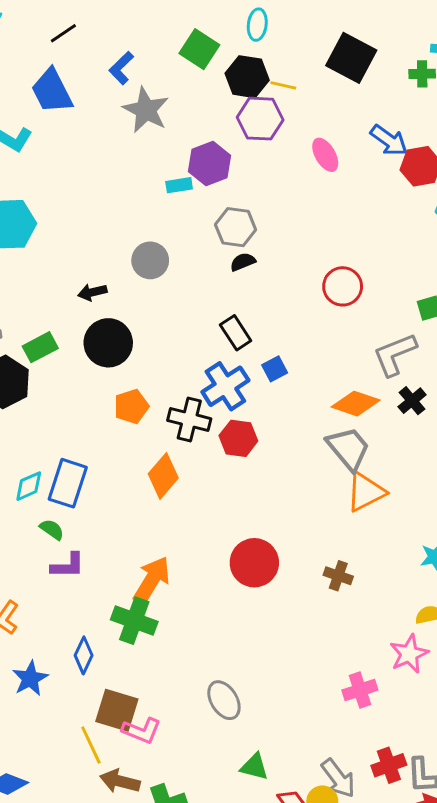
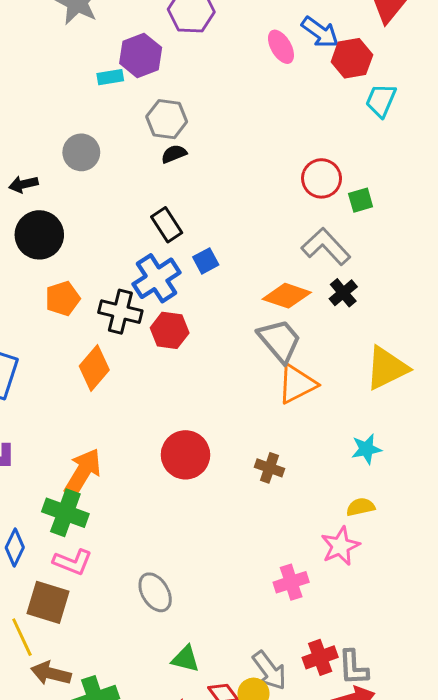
pink ellipse: (325, 155) -> (281, 47), moved
red circle: (343, 286) -> (322, 178), moved
gray L-shape: (395, 354) -> (326, 246), turned 69
pink L-shape: (142, 731) -> (73, 562), moved

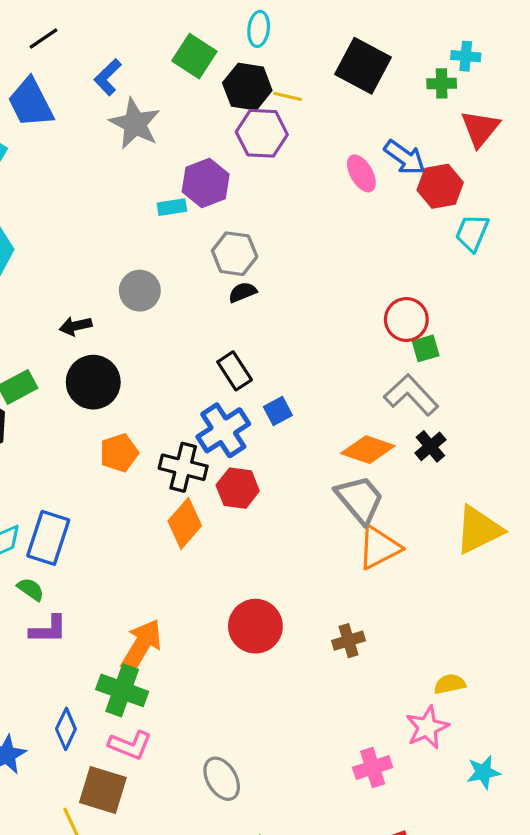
green square: (361, 200) -> (426, 348), moved
orange diamond: (94, 368) -> (185, 523), moved
cyan star: (366, 449) -> (483, 772), moved
brown cross: (269, 468) -> (349, 641), turned -36

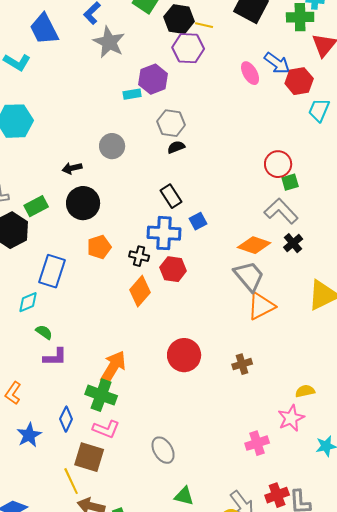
green cross: (442, 83) -> (300, 17), size x1.5
blue cross: (223, 430) -> (164, 233), turned 36
black cross: (183, 467) -> (139, 256), size x0.7
blue rectangle: (48, 538) -> (52, 271), moved

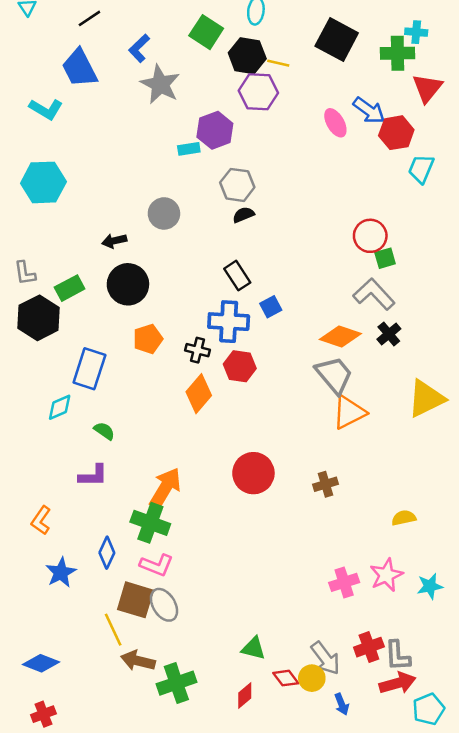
green semicircle: (44, 332) -> (104, 431), moved
pink star: (291, 418) -> (386, 575), moved
gray ellipse: (163, 450) -> (164, 605), moved

